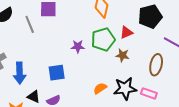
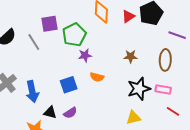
red triangle: (126, 32) -> (128, 16), moved
green pentagon: (103, 39) -> (74, 35), moved
orange semicircle: (100, 88) -> (97, 77), moved, turned -120

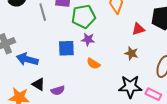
red triangle: (128, 16) -> (138, 29), moved
blue square: (69, 85) -> (66, 48), moved
blue arrow: (32, 92) -> (27, 59), turned 100

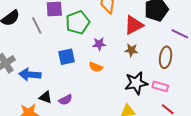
red triangle: (138, 29) -> (134, 25), size x1.5
purple star: (88, 39) -> (99, 44), moved

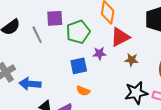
red triangle: (134, 25) -> (120, 37), moved
blue square: (66, 57) -> (79, 66), moved
orange semicircle: (96, 67) -> (83, 91), moved

